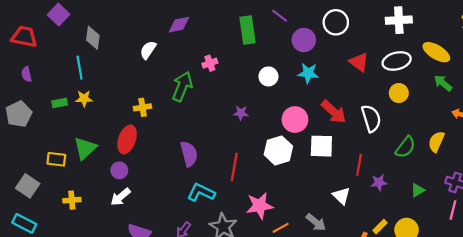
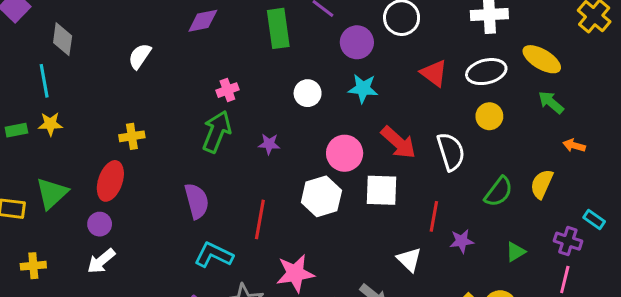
purple diamond: (179, 25) -> (203, 21), moved
pink cross: (210, 63) -> (227, 90), moved
green arrow: (182, 86) -> (217, 132), moved

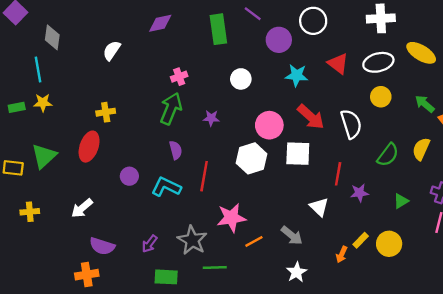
cyan star: (363, 89) -> (297, 75), moved
green arrow: (551, 102) -> (425, 104), moved
purple semicircle: (197, 201) -> (176, 150), moved, size x0.7
purple circle: (100, 224) -> (129, 176), moved
cyan L-shape: (214, 255) -> (166, 187), moved

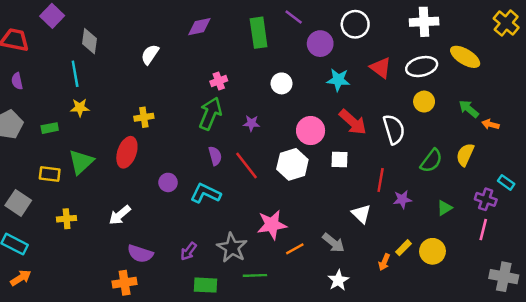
green rectangle: (17, 107) -> (50, 128), moved
white square: (298, 154) -> (340, 160), size x0.7
red line: (204, 176) -> (247, 166), moved, turned -48

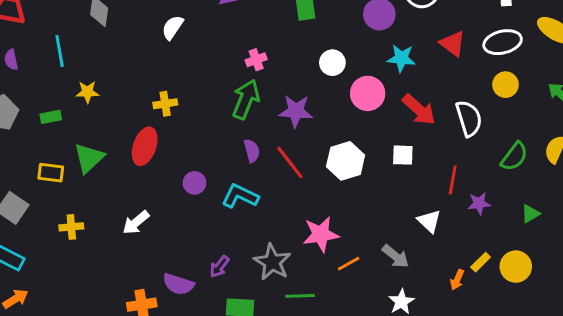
cyan line: (75, 74) -> (60, 51), moved
purple star: (251, 123) -> (296, 111), size x1.6
pink circle: (311, 131) -> (368, 93), moved
purple semicircle: (140, 254) -> (178, 284), moved

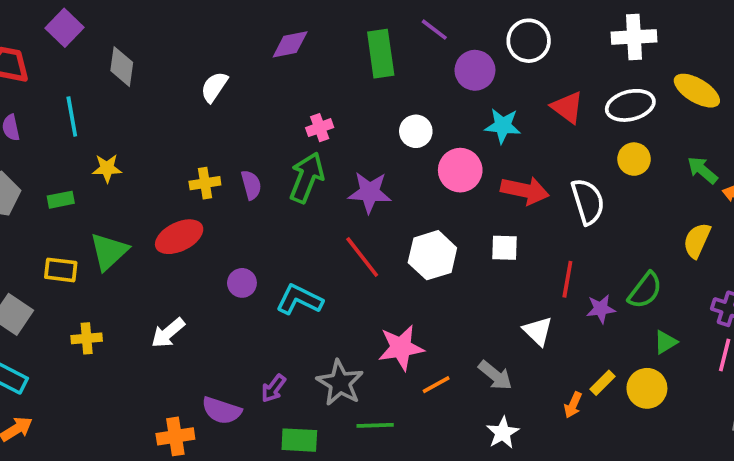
red arrow: (419, 110) -> (525, 190), turned -30
red ellipse: (145, 146) -> (179, 237), turned 45
purple semicircle: (252, 151) -> (251, 185), moved
green semicircle: (514, 157) -> (645, 290), moved
green triangle: (530, 214) -> (665, 342), moved

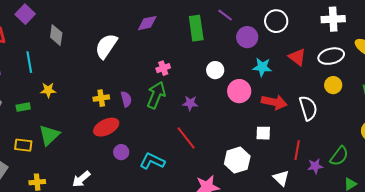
white semicircle: (214, 87) -> (106, 46), size x1.5
purple star: (370, 192) -> (190, 103), size x0.7
red ellipse: (179, 237) -> (106, 127), moved
white hexagon: (432, 255) -> (237, 160), moved

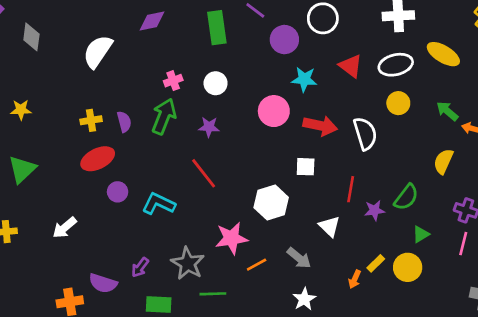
white circle: (215, 70) -> (216, 83), moved

